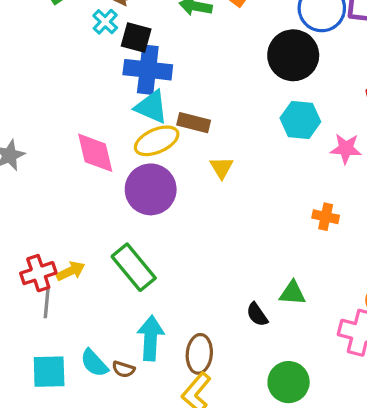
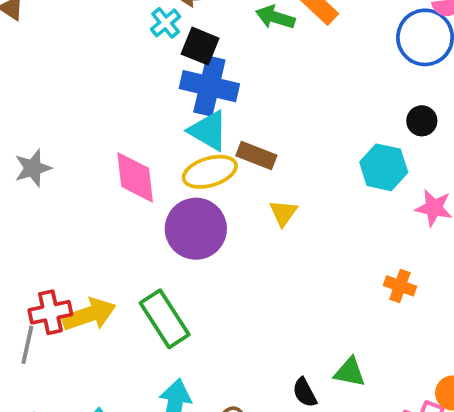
black circle: (293, 55) -> (422, 121), moved, size x0.5
yellow arrow: (71, 271) -> (89, 315), size x1.5
gray line: (47, 302) -> (27, 345), moved

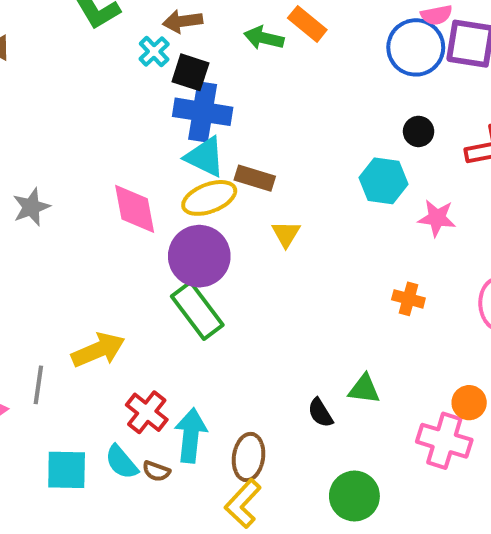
red cross: (50, 312) -> (147, 412), moved, turned -36
green rectangle: (165, 319) -> (197, 311), moved

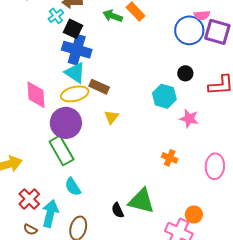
green triangle: (364, 389) -> (141, 201), size x1.6
cyan semicircle: (121, 462) -> (73, 187), moved

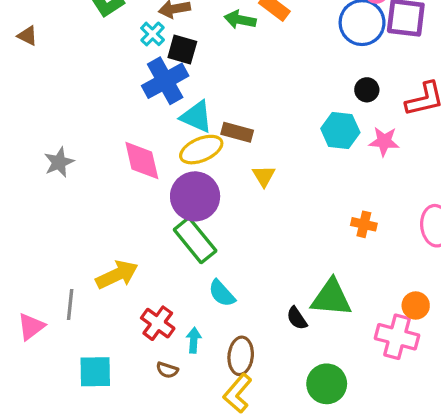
blue cross: (77, 50) -> (165, 81), moved, turned -36
pink star: (189, 119) -> (384, 141), moved
cyan arrow: (50, 214) -> (194, 340), size x0.6

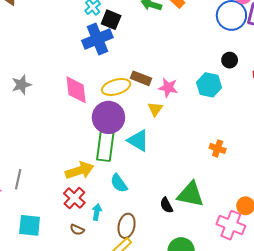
cyan triangle: (196, 117) -> (138, 141), moved
pink star: (384, 141) -> (168, 88), moved
green rectangle: (195, 240) -> (105, 146), turned 40
yellow arrow: (117, 275) -> (80, 170), moved

